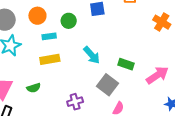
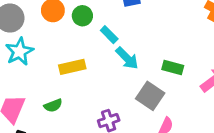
green circle: (69, 21) -> (82, 16), moved
cyan rectangle: (49, 36) -> (109, 35), moved, turned 56

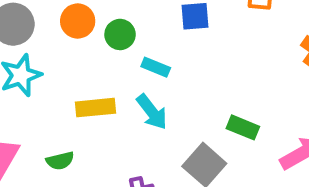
cyan rectangle: (109, 35) -> (156, 67), turned -30
cyan arrow: (127, 58) -> (152, 112), moved

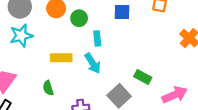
cyan rectangle: (156, 67) -> (97, 38), turned 56
green semicircle: (60, 161) -> (48, 88), moved, turned 80

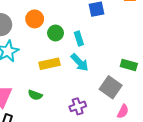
green circle: (79, 18) -> (56, 33), moved
green semicircle: (48, 88) -> (35, 95), moved, turned -40

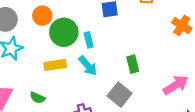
green circle: (56, 33) -> (64, 32), size x1.6
green rectangle: (129, 65) -> (133, 64), moved, turned 56

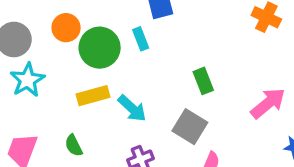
cyan rectangle: (89, 40) -> (141, 39), moved
cyan arrow: (88, 66) -> (132, 108), moved
green semicircle: (38, 98) -> (74, 145), turned 48

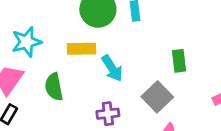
cyan star: (27, 80) -> (27, 42), moved
green semicircle: (74, 145) -> (54, 87), size x1.4

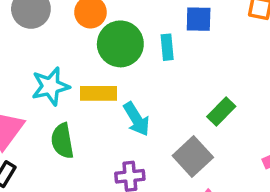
cyan star: (27, 42) -> (50, 86), moved
green rectangle: (179, 61) -> (221, 112), turned 50

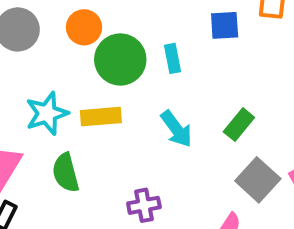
blue square: (199, 19) -> (225, 25), moved
cyan arrow: (137, 119) -> (176, 129), moved
gray square: (193, 156) -> (258, 180), moved

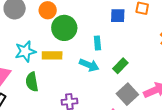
cyan rectangle: (173, 58) -> (97, 43), moved
cyan arrow: (176, 129) -> (89, 65), turned -36

